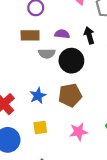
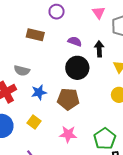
brown rectangle: (30, 35) -> (35, 35), moved
gray semicircle: (47, 53) -> (22, 71), moved
yellow square: (40, 128) -> (34, 122), turned 32

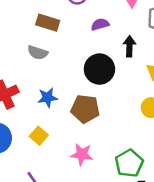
purple semicircle: (75, 41) -> (100, 24), moved, turned -40
gray semicircle: (22, 71) -> (38, 53), moved

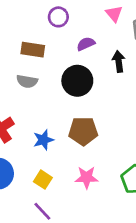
black circle: (99, 69) -> (77, 81), moved
blue star: (48, 98) -> (43, 140), moved
yellow square: (39, 136) -> (43, 180), moved

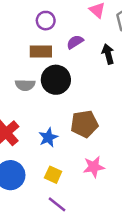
brown rectangle: (33, 50) -> (41, 51), moved
black circle: (77, 81) -> (56, 80), moved

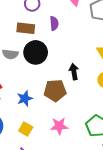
purple semicircle: (75, 42) -> (54, 23), turned 112
black arrow: (108, 54) -> (74, 72), moved

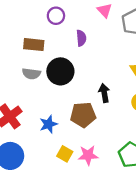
brown rectangle: (26, 28) -> (34, 45), moved
yellow square: (26, 129) -> (65, 154), moved

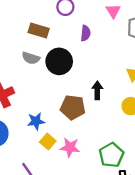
blue star: (48, 124) -> (36, 121), moved

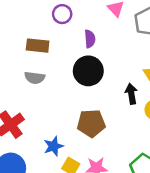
black circle: (59, 61) -> (88, 71), moved
black arrow: (97, 90) -> (131, 94), moved

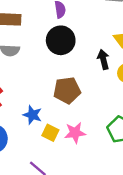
blue star: (54, 146) -> (32, 115), turned -30

